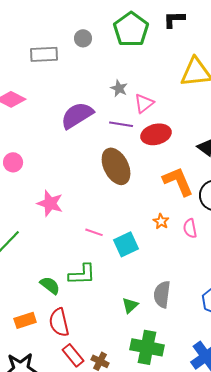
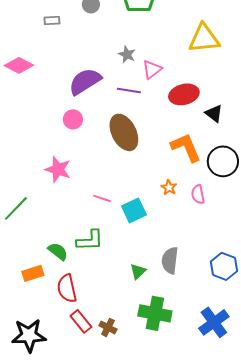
gray rectangle: (44, 54) -> (52, 20), size x0.6
red ellipse: (156, 134) -> (184, 94), moved
pink circle: (13, 162) -> (73, 119), moved
orange rectangle: (25, 320) -> (33, 273), moved

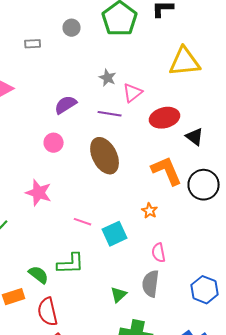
purple semicircle: (85, 81) -> (66, 105), size x0.7
pink semicircle: (198, 194) -> (159, 253), moved

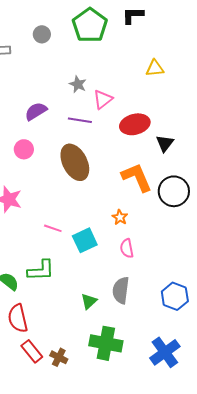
yellow triangle: (185, 62) -> (155, 68), size x0.6
black triangle: (195, 137) -> (165, 143), turned 30
pink semicircle: (159, 253) -> (127, 248), moved

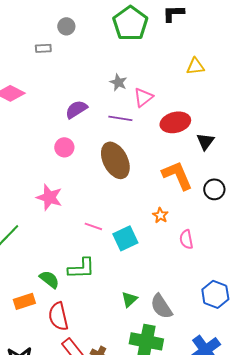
gray circle: (42, 34) -> (66, 26), moved
black circle: (174, 191) -> (214, 189), size x0.7
pink semicircle: (127, 248) -> (186, 239), moved
gray semicircle: (121, 290) -> (161, 306), moved, turned -40

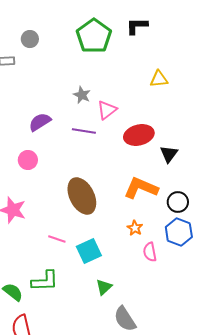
brown ellipse: (115, 160) -> (82, 196), moved
orange L-shape: (177, 175) -> (141, 188), turned -44
orange star: (160, 215) -> (135, 228), moved
blue hexagon: (215, 294) -> (179, 232), moved
green triangle: (129, 299) -> (104, 287), moved

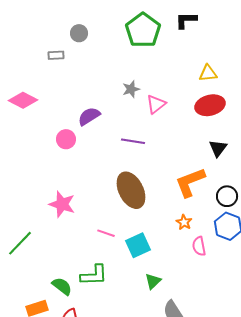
gray star: (82, 95) -> (131, 89), turned 30
purple line: (84, 131) -> (133, 141), moved
red ellipse: (139, 135) -> (210, 105), moved
pink circle: (28, 160) -> (66, 139), moved
orange L-shape: (141, 188) -> (190, 182), turned -44

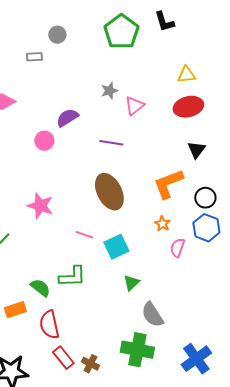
black L-shape: (186, 20) -> (164, 22), turned -105
pink semicircle: (199, 246) -> (177, 248), turned 30

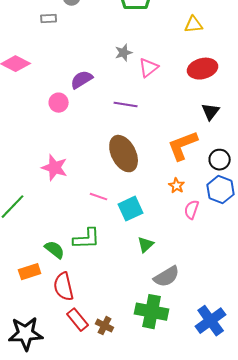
yellow triangle: (186, 75) -> (194, 25), moved
gray semicircle: (152, 315) -> (167, 277), turned -88

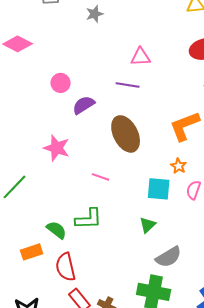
gray star: (124, 53) -> (95, 14), moved
pink triangle: (149, 68) -> (141, 57), moved, turned 35
purple semicircle: (82, 80) -> (84, 105), moved
cyan square: (131, 209) -> (159, 189), moved, turned 30

